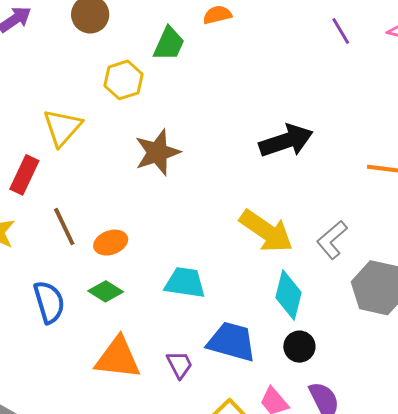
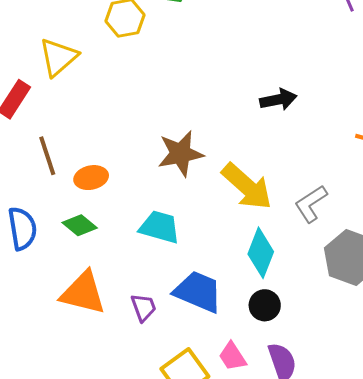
black arrow: (286, 141) -> (278, 100), size x0.7
brown star: (157, 152) -> (181, 154), moved

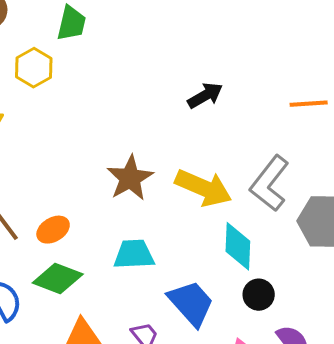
gray L-shape: (311, 204) -> (270, 184), size x1.4
green diamond: (80, 225) -> (58, 278), size x1.4
blue trapezoid: (198, 292) -> (191, 303), turned 44

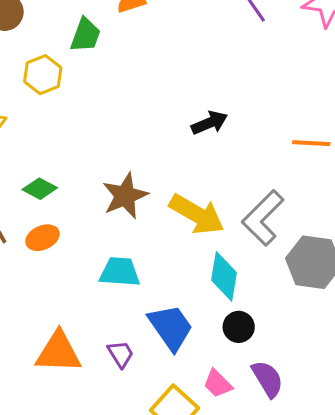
green diamond: (58, 278) -> (40, 189), moved, size x0.7

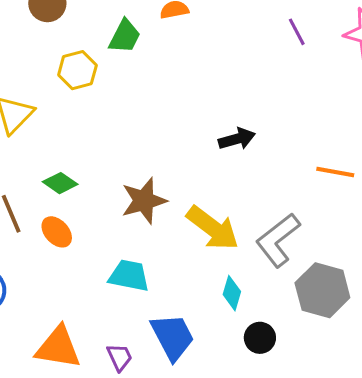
orange ellipse: (42, 238) -> (57, 232), turned 64
cyan diamond: (224, 276) -> (232, 293), size x0.7
black circle: (239, 327) -> (260, 338), moved

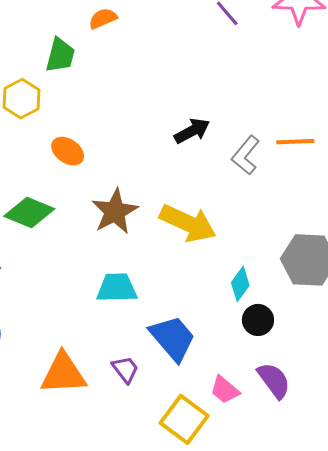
green diamond: (60, 183) -> (29, 213), size x1.4
orange ellipse: (57, 232) -> (68, 151), moved
gray L-shape: (278, 240) -> (246, 155), moved, size x0.7
cyan diamond: (232, 293) -> (240, 284), moved, turned 32

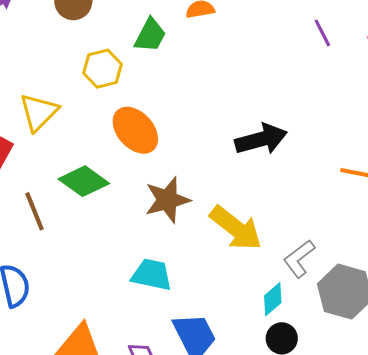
black arrow: (192, 131) -> (261, 139), size x1.4
orange ellipse: (68, 151) -> (135, 130), size x1.5
gray L-shape: (246, 155) -> (299, 259), moved

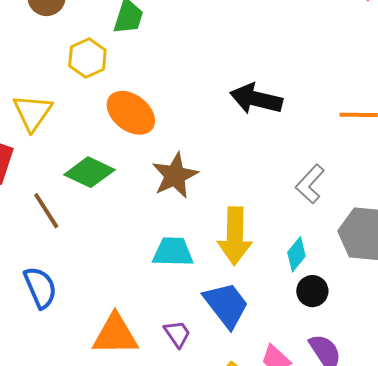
black arrow: (261, 139) -> (256, 99), turned -141
yellow arrow: (236, 228) -> (235, 236), moved, turned 64
gray L-shape: (299, 259) -> (310, 184), moved

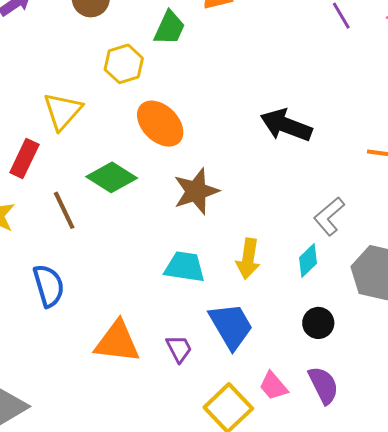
yellow arrow: (235, 236) -> (248, 259), size x0.7
cyan diamond: (296, 254) -> (308, 260), moved

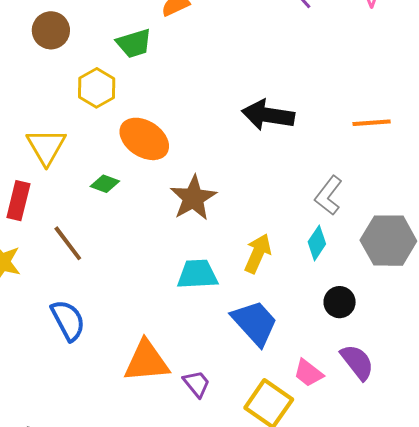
green trapezoid: (169, 28) -> (134, 43), turned 60
green diamond: (112, 177) -> (105, 184), moved, size x0.6
yellow arrow: (248, 259) -> (258, 253), turned -153
purple trapezoid: (179, 349) -> (197, 384), moved

